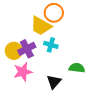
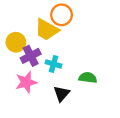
cyan cross: (51, 45) -> (54, 64), moved
yellow circle: (14, 51) -> (16, 42), moved

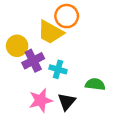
pink star: (26, 82) -> (41, 100), moved

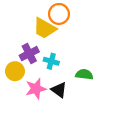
yellow circle: (17, 46) -> (15, 71), moved
black triangle: (67, 102) -> (59, 90), turned -35

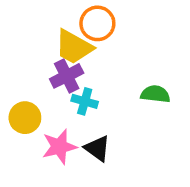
purple cross: (29, 54) -> (67, 76), moved
green semicircle: (84, 74) -> (155, 94), moved

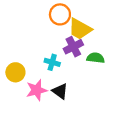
yellow trapezoid: (74, 47) -> (80, 29), moved
purple cross: (67, 76) -> (73, 47), moved

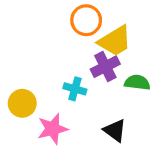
yellow trapezoid: (80, 29) -> (115, 41), turned -60
black triangle: (60, 91) -> (115, 130), moved

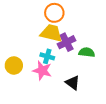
yellow trapezoid: (115, 41) -> (51, 33), moved, turned -135
pink star: (53, 129) -> (42, 71), moved, turned 30

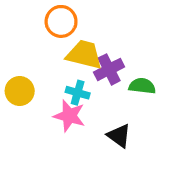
orange circle: (54, 13) -> (61, 21), moved
yellow circle: (14, 65) -> (20, 91), moved

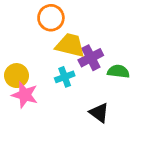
cyan cross: (78, 93) -> (65, 77), turned -36
pink star: (69, 116) -> (25, 95), moved

